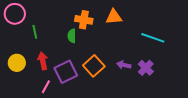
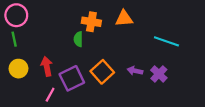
green line: (35, 32) -> (14, 39), moved

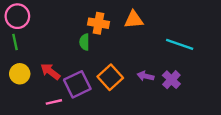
red arrow: (47, 66) -> (50, 71), turned -42
pink line: (50, 95) -> (54, 102), turned 48

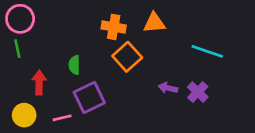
green semicircle: (84, 42) -> (74, 65), moved
red arrow: (50, 71) -> (39, 83), moved, turned 54
yellow circle: (20, 74) -> (24, 115), moved
orange square: (110, 77) -> (127, 57), moved

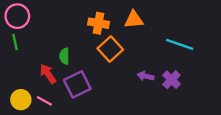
red arrow: (39, 83) -> (48, 74), moved, turned -36
pink line: (62, 118) -> (44, 101), moved, turned 42

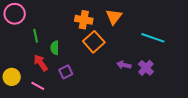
orange triangle: (134, 20) -> (114, 17), turned -48
green line: (15, 42) -> (36, 36), moved
purple square: (77, 84) -> (66, 72), size x0.6
yellow circle: (21, 100) -> (12, 77), moved

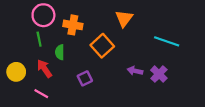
pink circle: (15, 14) -> (43, 15), moved
orange cross: (84, 20) -> (73, 25), moved
purple square: (66, 72) -> (85, 78), moved
yellow circle: (12, 77) -> (16, 72), moved

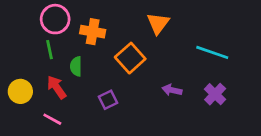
purple cross: (159, 74) -> (215, 94), moved

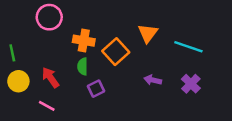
orange triangle: (158, 23) -> (148, 33), moved
orange cross: (93, 32) -> (84, 41), moved
green line: (50, 50) -> (12, 53), moved
green semicircle: (76, 66) -> (82, 66), moved

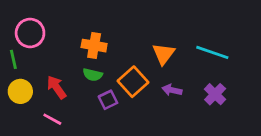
pink circle: (49, 17) -> (30, 33), moved
orange triangle: (148, 33) -> (164, 54), moved
orange square: (116, 52) -> (133, 82), moved
green semicircle: (82, 66) -> (93, 75), turned -77

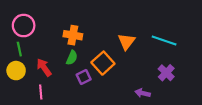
green line: (13, 59) -> (19, 49), moved
green semicircle: (93, 75) -> (72, 58), turned -80
purple arrow: (172, 90) -> (143, 93), moved
pink line: (52, 119) -> (41, 92), turned 56

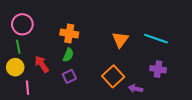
orange square: (103, 63) -> (113, 76), moved
purple cross: (166, 73) -> (158, 69), turned -35
purple square: (84, 77) -> (69, 76), moved
pink line: (41, 92) -> (27, 88), moved

